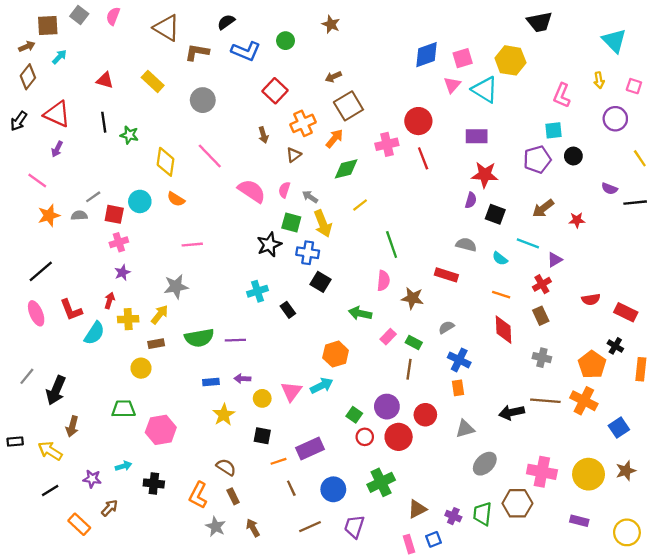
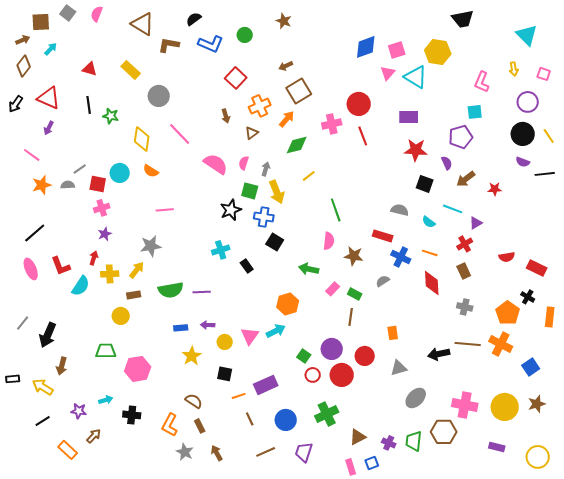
gray circle: (203, 100) -> (159, 96), moved
black circle: (573, 156) -> (523, 134), moved, size x1.5
gray arrow: (310, 197) -> (266, 169), turned 72
purple semicircle: (471, 200) -> (447, 163), moved, turned -40
blue cross: (459, 360) -> (401, 257), moved

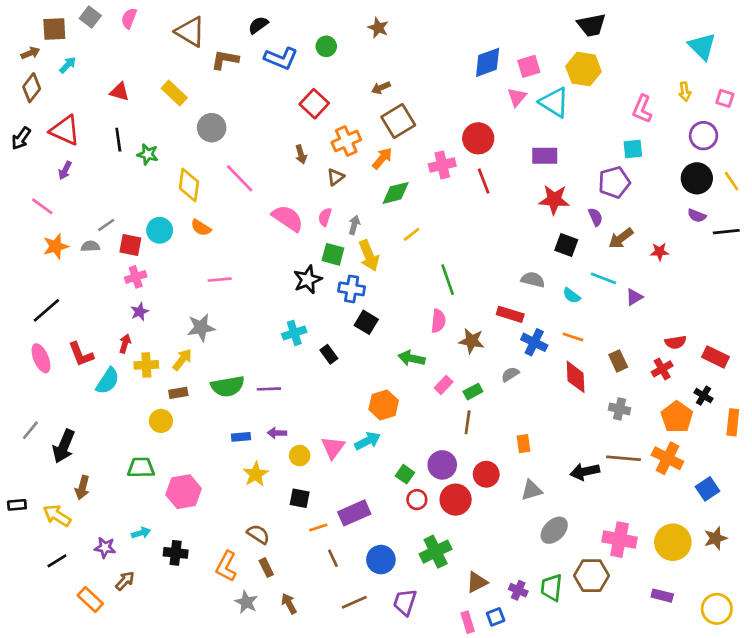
black trapezoid: (463, 19) -> (592, 25), moved
red cross: (465, 244) -> (662, 369), moved
green rectangle: (355, 294) -> (473, 392), turned -56

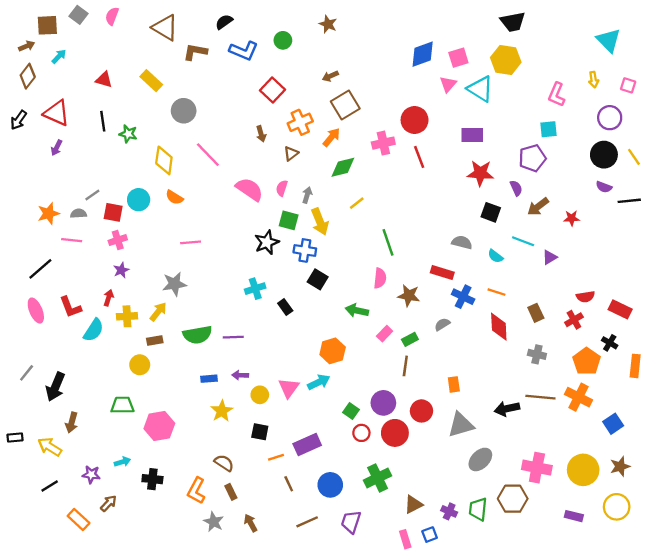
pink line: (42, 206) -> (72, 240), moved, turned -30
gray triangle: (532, 490) -> (461, 425), size x1.4
yellow circle: (717, 609) -> (617, 507), moved

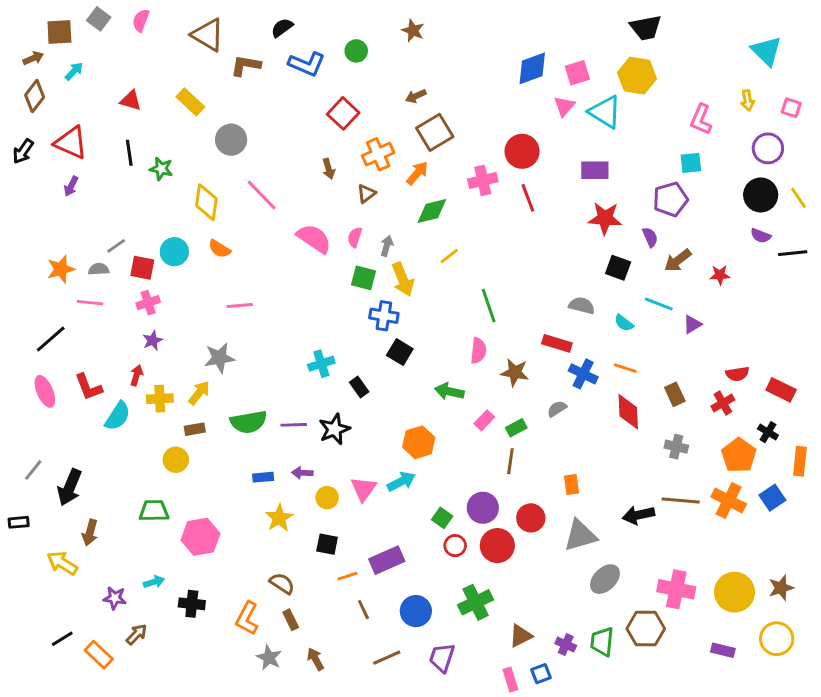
black star: (267, 242) -> (334, 429), moved
blue square: (613, 424) -> (772, 498), moved
black rectangle: (15, 438) -> (19, 522), moved
black line: (50, 486) -> (62, 639), moved

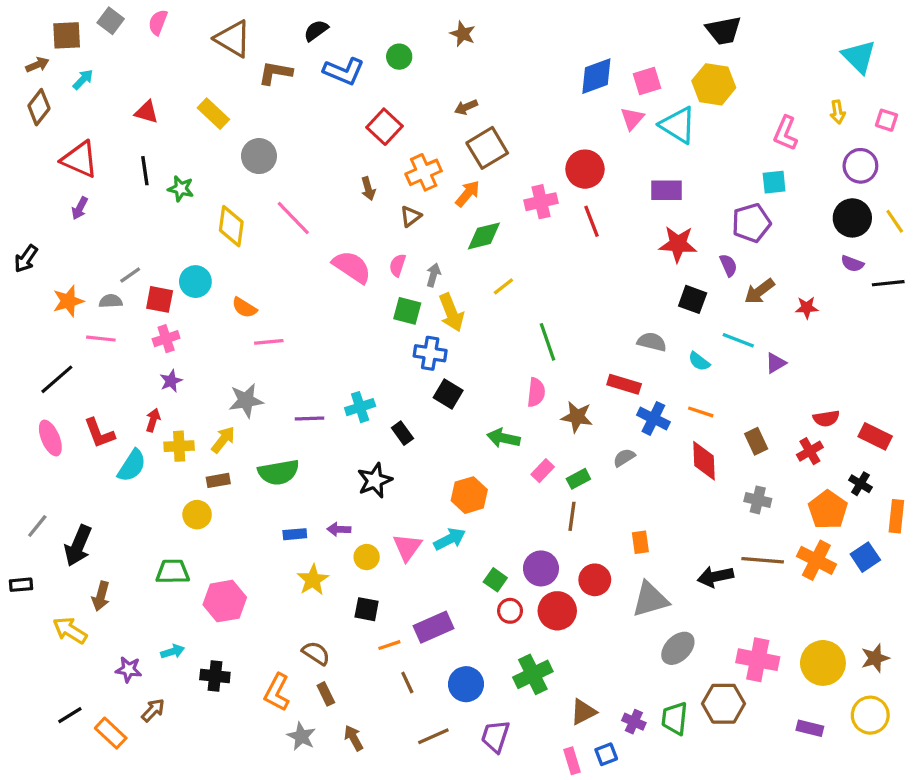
black arrow: (23, 151) -> (26, 259), moved
orange semicircle: (219, 249) -> (244, 308), moved
purple line: (294, 425) -> (310, 418), moved

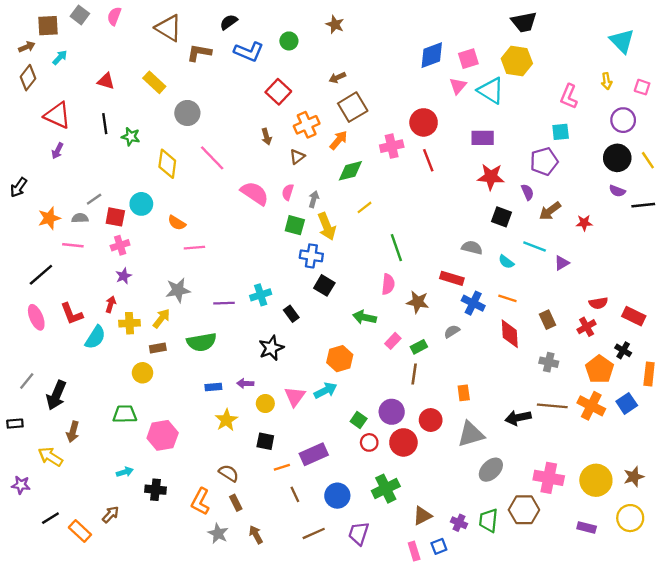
purple star: (129, 669) -> (21, 485), moved

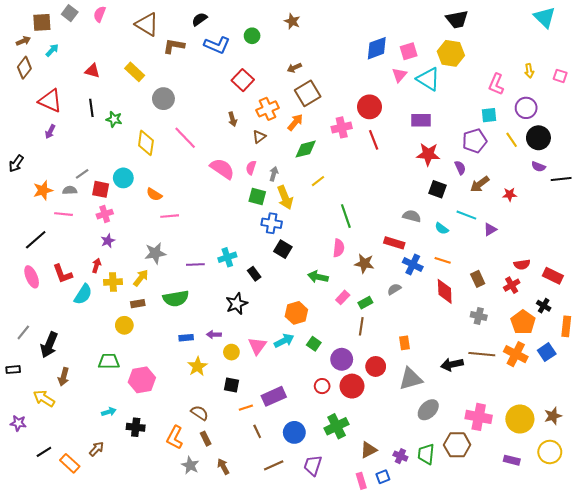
cyan triangle: (622, 41) -> (545, 17), moved
purple circle: (623, 120) -> (526, 108), moved
yellow line: (648, 160) -> (512, 140), moved
green square: (359, 420) -> (314, 344), moved

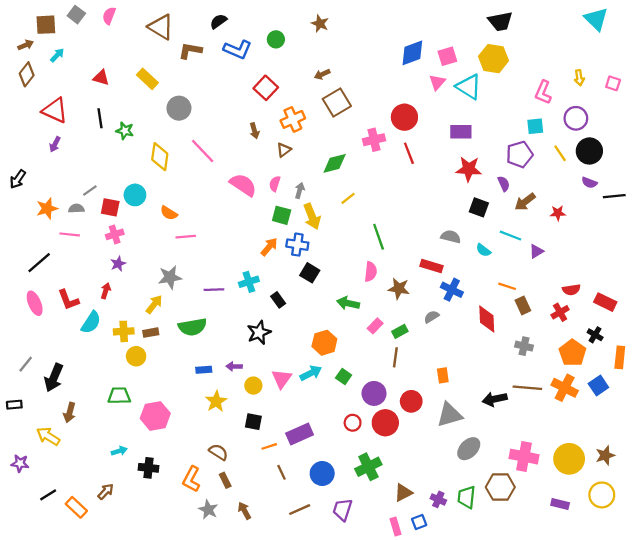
orange arrow: (295, 122) -> (269, 247), moved
orange line: (443, 260) -> (507, 286), moved
yellow cross: (113, 282) -> (124, 331), moved

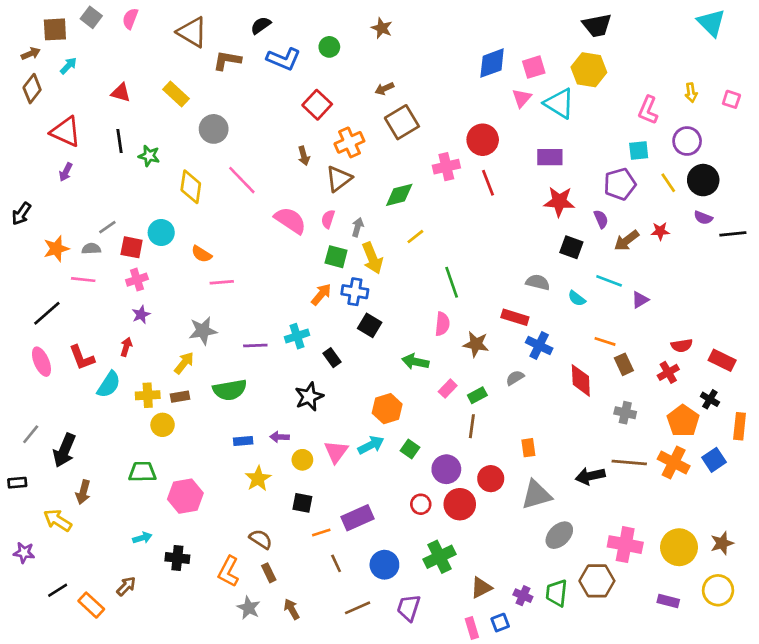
brown triangle: (284, 150) -> (339, 179), size x1.5
red star: (558, 213) -> (660, 231), moved

